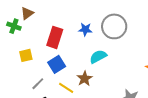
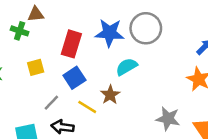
brown triangle: (27, 13) -> (36, 14), turned 32
blue star: (85, 29) -> (110, 33), size x1.6

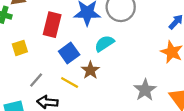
blue square: (74, 78) -> (69, 53), moved
gray star: (168, 119) -> (145, 90), turned 30

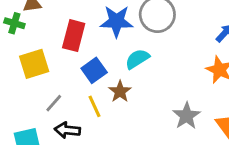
yellow square: (20, 48) -> (34, 64), size x1.5
yellow line: (70, 83) -> (95, 106), turned 36

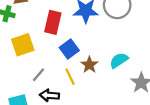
cyan semicircle: (137, 59) -> (119, 60), moved

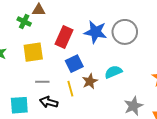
cyan semicircle: (119, 60) -> (113, 72), moved
gray line: (39, 75) -> (42, 82), turned 40

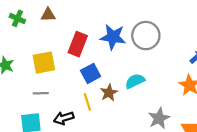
green cross: (24, 21) -> (17, 18), moved
gray line: (42, 82) -> (41, 93), moved
black arrow: (49, 102) -> (64, 118), turned -30

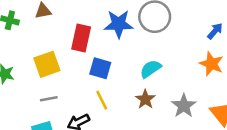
blue square: (91, 73) -> (100, 68), turned -36
brown star: (109, 93) -> (145, 99), moved

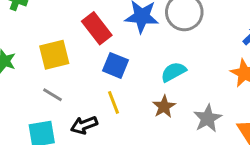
red rectangle: (81, 38) -> (97, 28), turned -56
gray line: (49, 99) -> (52, 95), turned 36

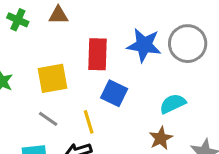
red rectangle: (97, 28) -> (98, 54), turned 36
yellow line: (113, 102) -> (89, 122), moved

